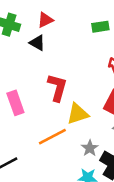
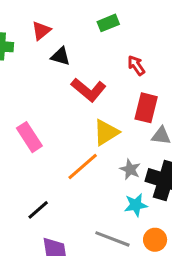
black triangle: (37, 43) -> (60, 56), moved
red L-shape: (57, 88) -> (89, 90), moved, turned 128

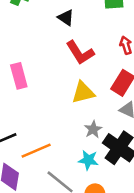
orange line: (83, 166) -> (36, 151), moved

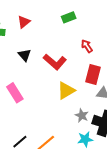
black triangle: (66, 18) -> (25, 55), moved, turned 32

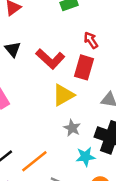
red rectangle: (93, 74) -> (84, 67), moved
gray star: (82, 116) -> (72, 128), moved

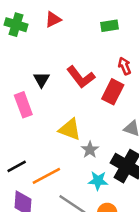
black triangle: (13, 49) -> (41, 79), moved
yellow triangle: (63, 95) -> (70, 129), moved, turned 40

